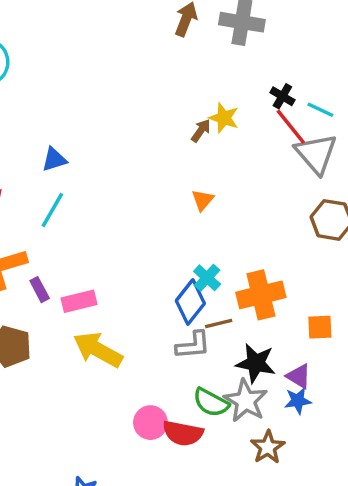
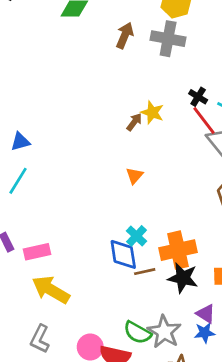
blue diamond: (190, 302) -> (123, 254), turned -48
gray L-shape: (193, 345) -> (40, 339), moved, turned 120
black star: (256, 363) -> (183, 278), moved

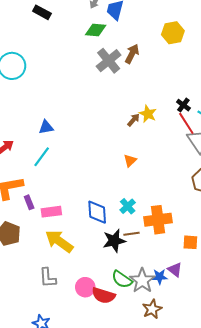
gray cross: (168, 39) -> (109, 61), moved, turned 35
blue diamond: (123, 254) -> (97, 212), moved
black star: (183, 278) -> (114, 241), moved, turned -30
blue star: (205, 333) -> (160, 277), moved
gray L-shape: (40, 339) -> (48, 278), turned -35

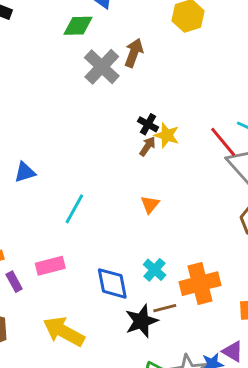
black cross: (183, 105) -> (148, 124), moved
cyan line: (42, 157) -> (74, 209), moved
pink rectangle: (51, 212) -> (50, 266), moved

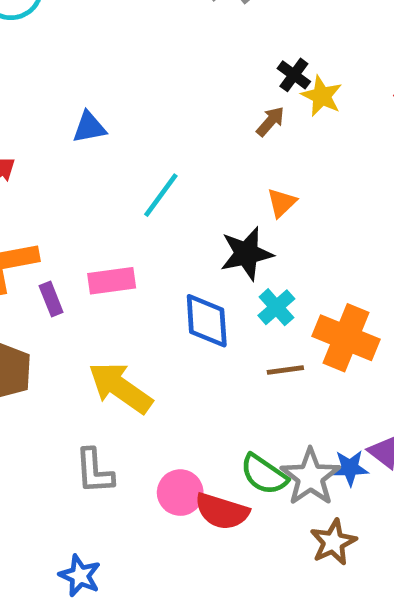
brown arrow: (148, 146) -> (270, 121), moved
orange cross: (200, 284) -> (346, 338), turned 30
black star: (141, 321) -> (246, 254), moved

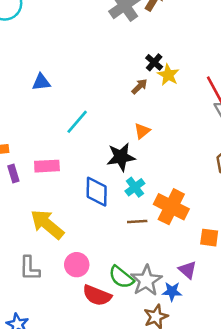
blue star: (350, 468) -> (172, 291), moved
pink circle: (180, 493) -> (77, 265), moved

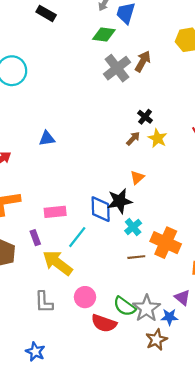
yellow star: (168, 75) -> (157, 138), moved
cyan line: (77, 122) -> (77, 237), moved
purple rectangle: (13, 173) -> (35, 238), moved
blue diamond: (97, 192) -> (101, 209), moved

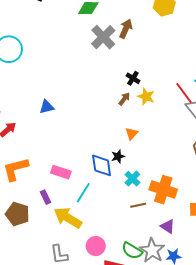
black star: (120, 201) -> (118, 156), size x0.6
pink rectangle: (55, 212) -> (61, 172), turned 30
purple triangle: (182, 298) -> (168, 226), moved

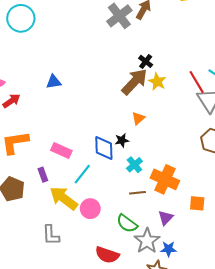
brown arrow: (124, 99) -> (134, 82), size x2.0
purple triangle: (168, 226) -> (166, 218), turned 35
pink circle: (96, 246) -> (90, 209), moved
green semicircle: (132, 251) -> (127, 223), moved

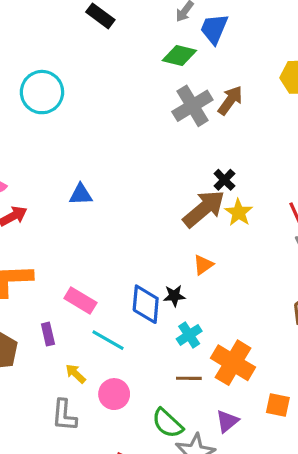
cyan line: (82, 174) -> (108, 340), turned 75
yellow arrow: (64, 198) -> (76, 374), size x0.5
gray L-shape: (51, 235) -> (64, 415), moved

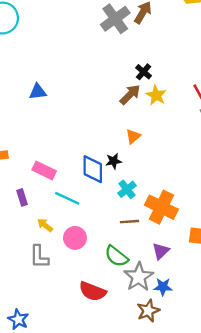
brown arrow: (204, 209) -> (130, 95), size x0.7

